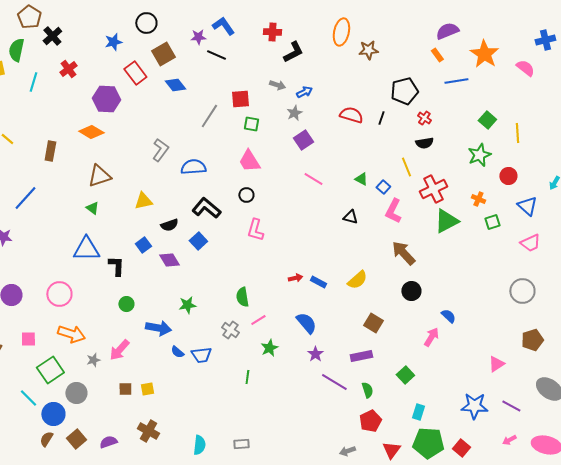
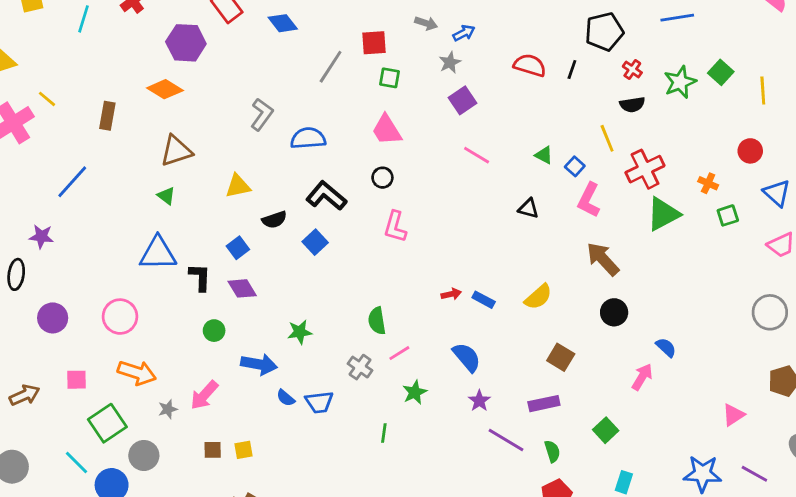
green star: (479, 155) -> (680, 82), moved
purple diamond: (169, 260) -> (242, 288), moved

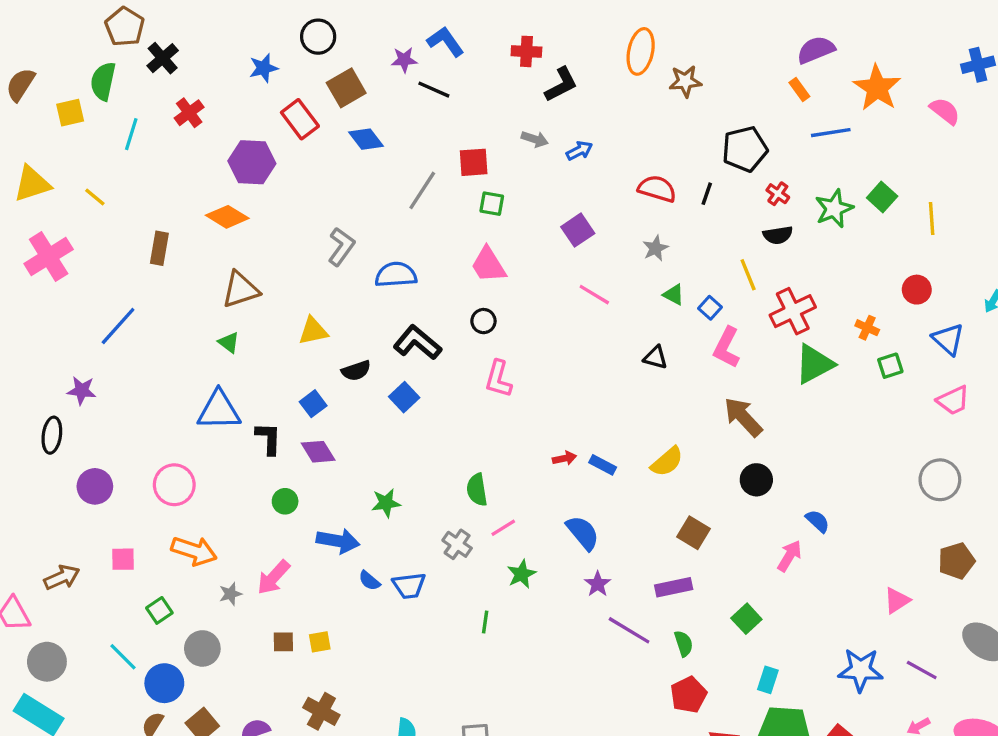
gray star: (450, 62) -> (655, 248), moved
yellow line: (47, 99) -> (95, 197), moved
green square: (107, 423) -> (159, 610), size x0.6

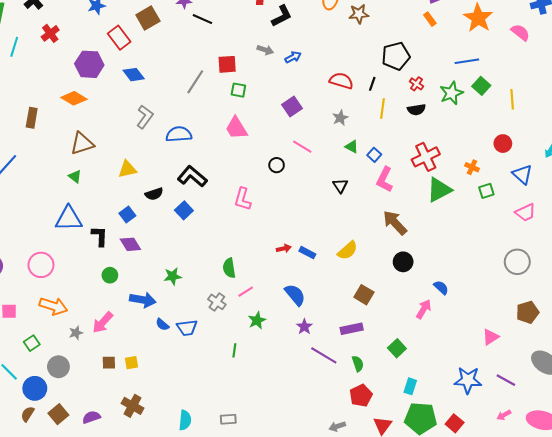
blue line: (831, 133) -> (467, 61), moved
blue diamond: (366, 139) -> (134, 75), moved
yellow line: (748, 275) -> (383, 109), moved, turned 30
black circle: (483, 321) -> (277, 165), moved
black triangle: (655, 357) -> (340, 186), turned 42

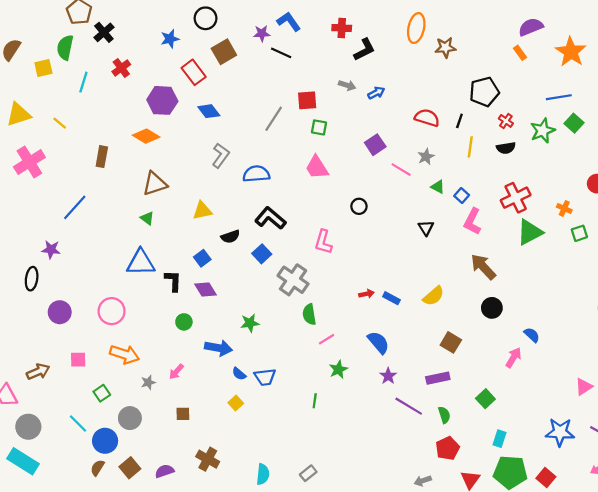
pink line: (302, 147) -> (401, 170), moved
gray cross: (217, 302) -> (293, 280), moved, size x1.6
pink arrow: (103, 323) -> (176, 372), size x0.7
yellow square: (131, 363) -> (236, 403), moved, turned -32
gray rectangle: (228, 419) -> (308, 473), turned -35

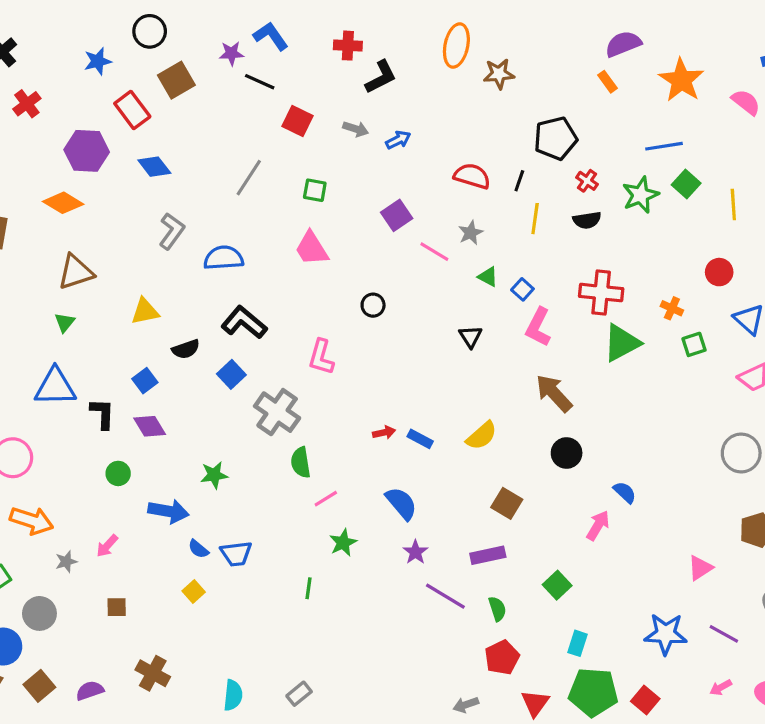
red square: (307, 100) -> (297, 121), moved, turned 30
red cross: (516, 198) -> (601, 293), turned 32
green triangle: (147, 218) -> (65, 322), turned 32

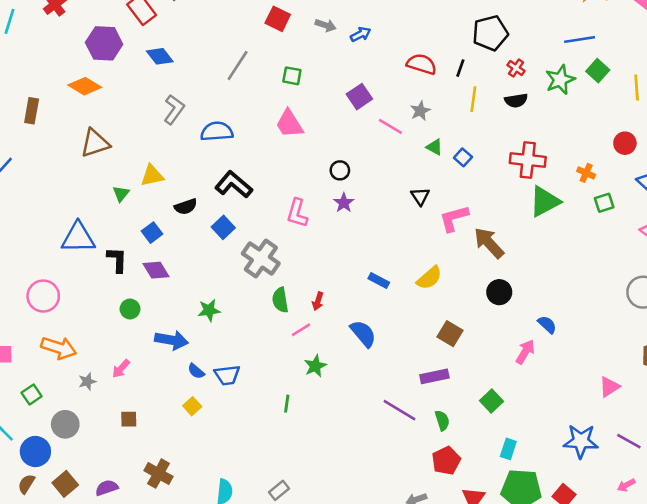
green triangle: (65, 322) -> (121, 194), moved
pink L-shape: (538, 327) -> (454, 218), moved, turned 48
red arrow: (384, 433) -> (318, 301), moved, turned 120
purple star: (415, 552) -> (344, 203), moved

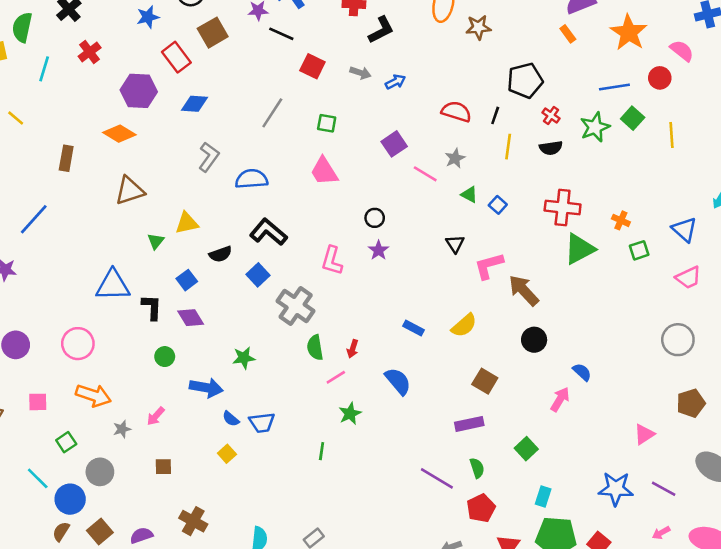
blue diamond: (160, 56) -> (195, 104), turned -48
red circle: (625, 143) -> (660, 78), moved
purple line: (399, 410) -> (437, 478), moved

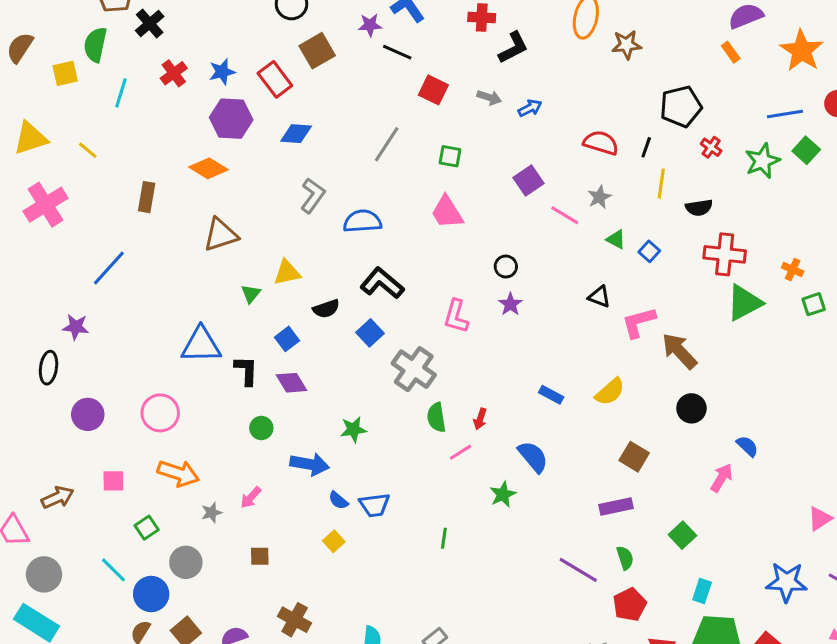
blue star: (148, 17) -> (222, 72), moved
black semicircle: (551, 148) -> (699, 208), moved
black triangle: (455, 244) -> (599, 297), turned -36
green star: (350, 414) -> (503, 494), moved

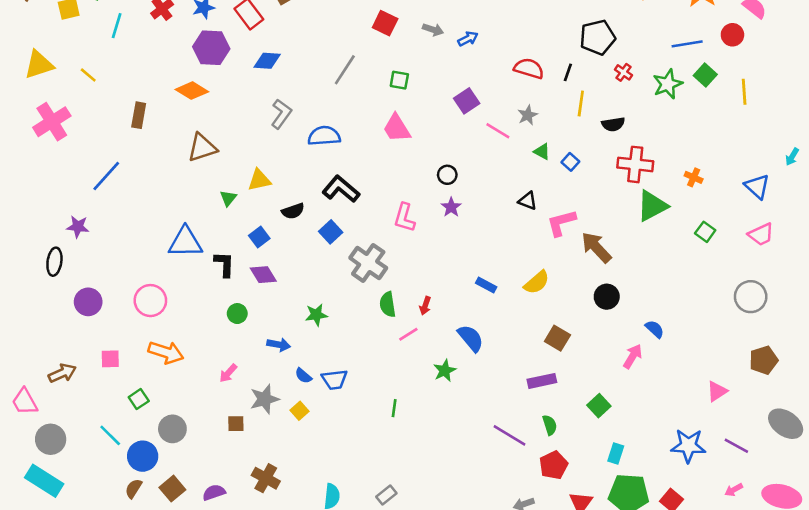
green square: (814, 304) -> (705, 232), moved, turned -36
blue arrow: (310, 464) -> (279, 345), size x0.7
gray star: (212, 513) -> (264, 399), moved, size x1.6

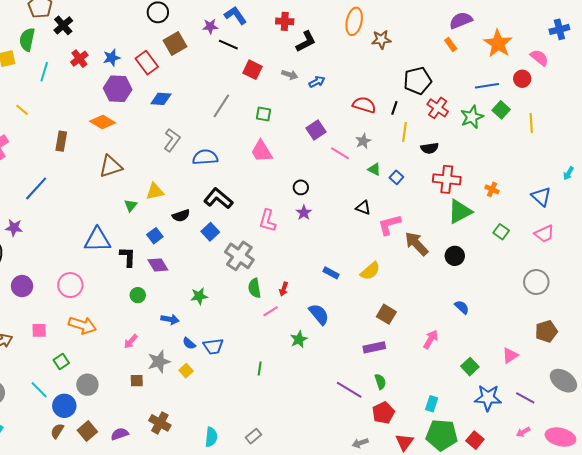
red cross: (624, 72) -> (438, 108), size x1.5
black circle: (607, 297) -> (455, 256), moved
pink arrow: (633, 356) -> (431, 339), moved
green square: (599, 406) -> (470, 367), moved

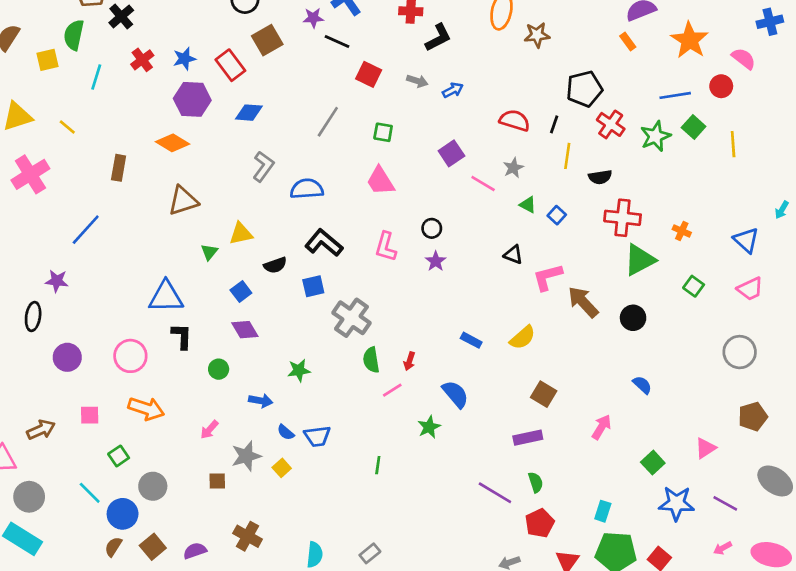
pink L-shape: (268, 221) -> (386, 247), moved
blue square: (210, 232) -> (313, 286), turned 30
black L-shape: (128, 257) -> (182, 336), moved

